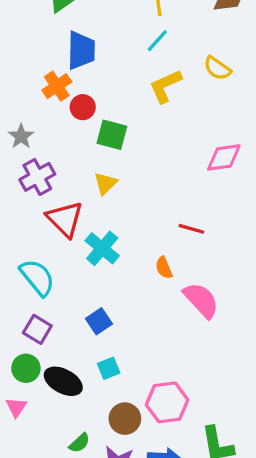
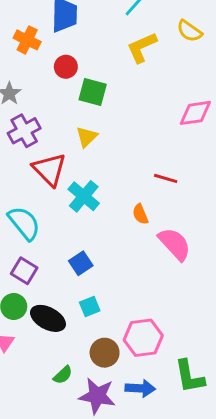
orange cross: (57, 86) -> (27, 40), moved, turned -30

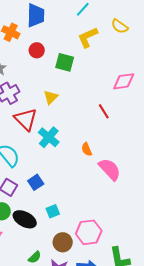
green square: (93, 92) -> (65, 62), moved
red line: (166, 178) -> (104, 111), moved, turned 42
blue square: (81, 263) -> (36, 182), moved

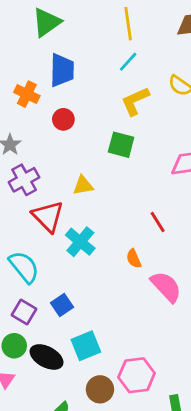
green square: (65, 62) -> (121, 145), moved
yellow triangle: (51, 97) -> (83, 185), turned 35
red line: (104, 111) -> (158, 222), moved
cyan square: (53, 211) -> (86, 346), size x1.5

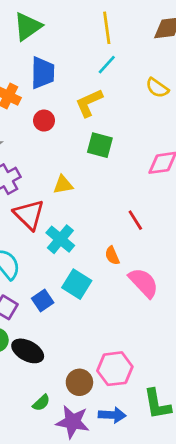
yellow L-shape: (135, 101) -> (89, 103), moved
cyan square: (86, 346) -> (77, 284), moved, turned -36

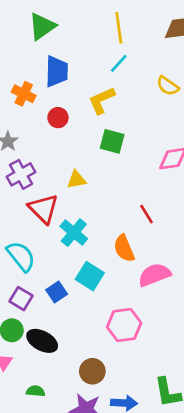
orange semicircle: (112, 256) -> (124, 248), size x1.5
pink semicircle: (144, 283) -> (154, 275), turned -68
pink hexagon: (115, 369) -> (124, 325), moved
green semicircle: (41, 403) -> (36, 391), moved, turned -132

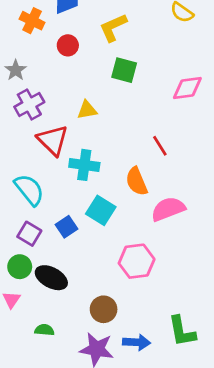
cyan cross: (74, 233) -> (84, 165), turned -32

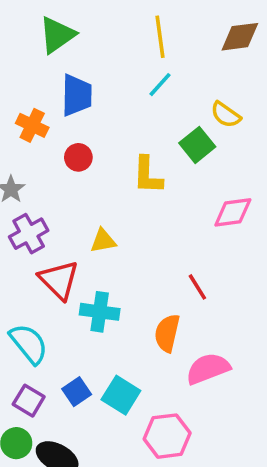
yellow L-shape: (113, 28) -> (148, 175), moved, turned -64
green square: (124, 70) -> (197, 145), moved, turned 36
orange semicircle: (137, 181) -> (167, 333), turned 36
cyan square: (101, 210) -> (121, 395), moved

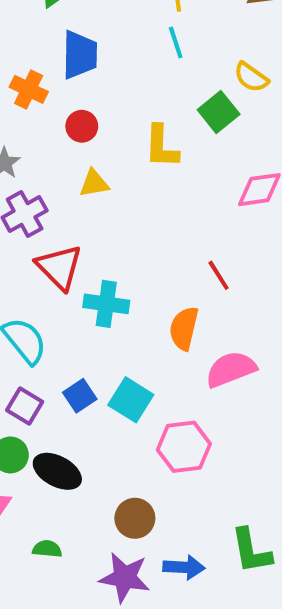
cyan line: (160, 85) -> (176, 43), turned -60
yellow triangle: (103, 241) -> (94, 183), moved

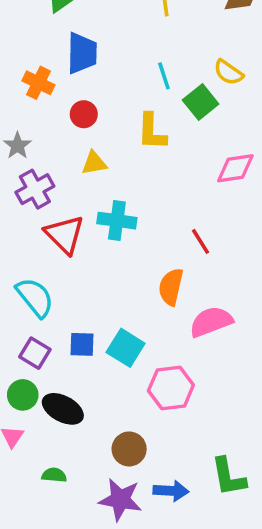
cyan line: (176, 43) -> (164, 76), moved
cyan cross: (106, 304) -> (117, 221), moved
blue square: (80, 396) -> (82, 344), turned 36

